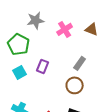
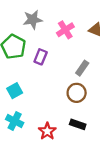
purple rectangle: (43, 66) -> (41, 57), moved
cyan square: (20, 72) -> (15, 91), moved

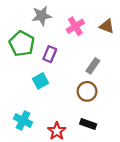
cyan square: (15, 91) -> (40, 81), moved

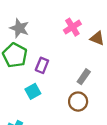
gray star: (42, 16) -> (19, 28), moved, turned 30
pink cross: (75, 26) -> (72, 27), moved

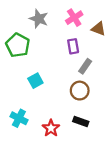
gray star: (19, 28) -> (39, 19), moved
purple rectangle: (42, 65) -> (73, 46), moved, turned -32

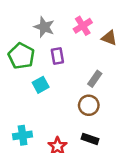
purple rectangle: (73, 46) -> (57, 56), moved
cyan square: (35, 81) -> (41, 85), moved
cyan cross: (19, 118) -> (23, 135), turned -35

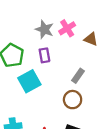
gray star: (44, 27) -> (44, 29), moved
cyan square: (41, 85) -> (29, 81), size x1.5

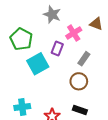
pink cross: (67, 28) -> (74, 33), moved
purple rectangle: (44, 55) -> (57, 48), moved, turned 32

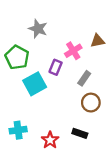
gray star: (52, 14) -> (38, 29), moved
brown triangle: (96, 24) -> (97, 41), turned -32
brown circle: (79, 81) -> (91, 103), moved

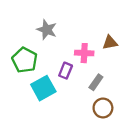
pink cross: (73, 51) -> (84, 53), turned 35

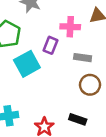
gray rectangle: (96, 82) -> (83, 58), turned 63

